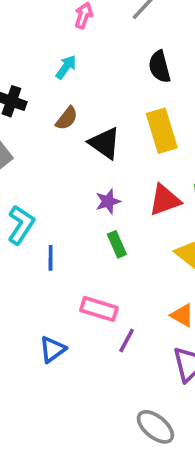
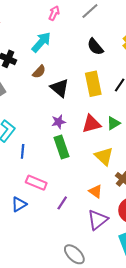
cyan arrow: (66, 67) -> (41, 42), size x1.5
black semicircle: (160, 67) -> (95, 47), turned -30
green rectangle: (117, 244) -> (61, 147), size x1.5
pink rectangle: (99, 309) -> (36, 183), moved

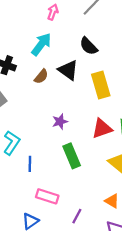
black semicircle: (95, 47) -> (89, 46), moved
black triangle: (60, 88) -> (68, 70), moved
purple star: (59, 122) -> (60, 122), moved

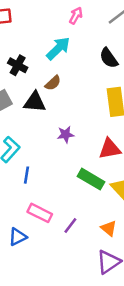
black triangle: (68, 70) -> (35, 102), moved, turned -40
green rectangle: (72, 156) -> (91, 179), moved, turned -45
purple line: (77, 216) -> (70, 225), moved

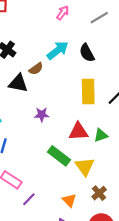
cyan arrow: (58, 48) -> (58, 50), moved
purple line: (70, 225) -> (29, 199), moved

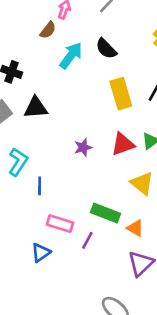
brown semicircle: (36, 69) -> (48, 30), moved
purple star: (42, 115) -> (83, 147), moved
green rectangle: (59, 156) -> (105, 213), moved

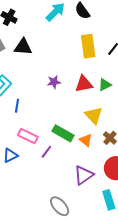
orange triangle: (135, 228) -> (86, 140), moved

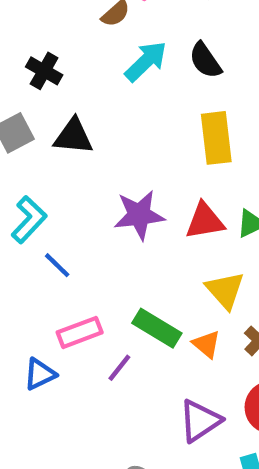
purple star: (54, 82) -> (139, 215), size x1.6
blue line: (17, 106) -> (57, 265), turned -56
pink rectangle: (28, 136) -> (80, 332), turned -48

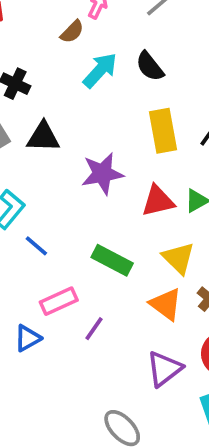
purple star: (139, 215) -> (102, 174), moved
green rectangle: (157, 328) -> (112, 260), moved
orange triangle: (207, 344) -> (166, 304), size x1.4

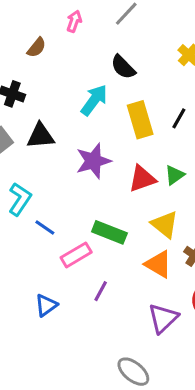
brown semicircle: (72, 32) -> (37, 47), moved
cyan arrow: (100, 70) -> (94, 100), moved
pink rectangle: (59, 301) -> (76, 255), moved

